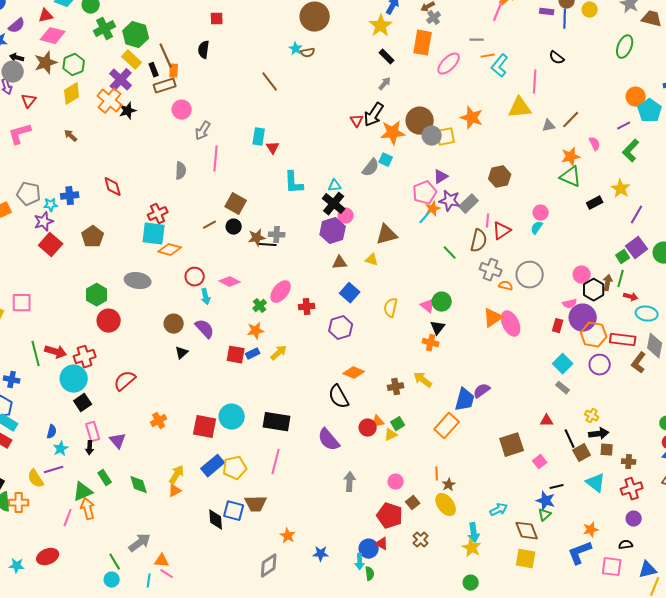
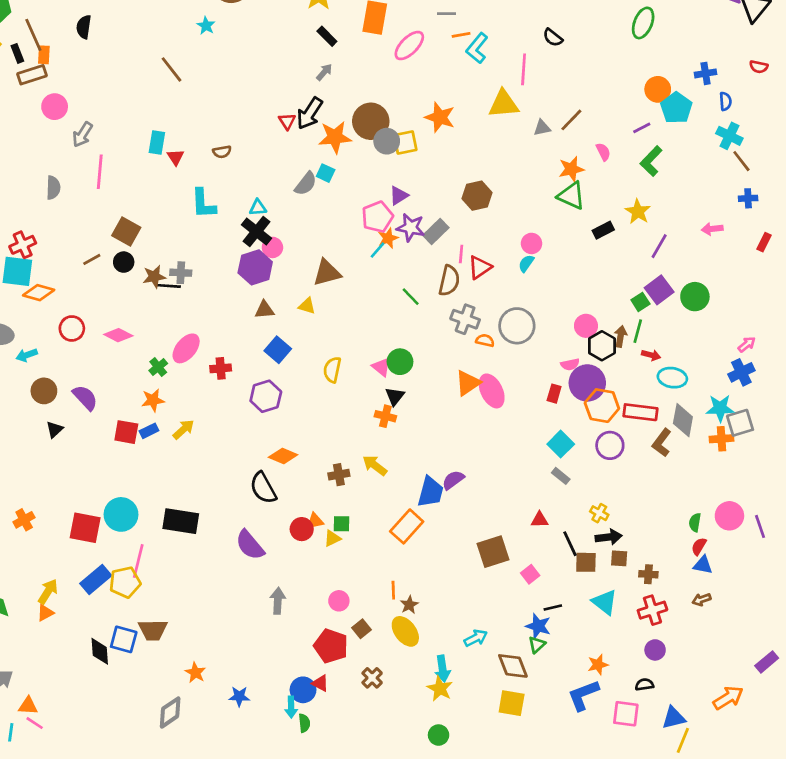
brown semicircle: (308, 53) -> (222, 152), moved
cyan arrow: (206, 297) -> (27, 355), moved, turned 84
green square: (398, 424) -> (342, 524), turned 32
brown square: (582, 453) -> (586, 562), turned 30
pink line: (276, 462) -> (138, 561), moved

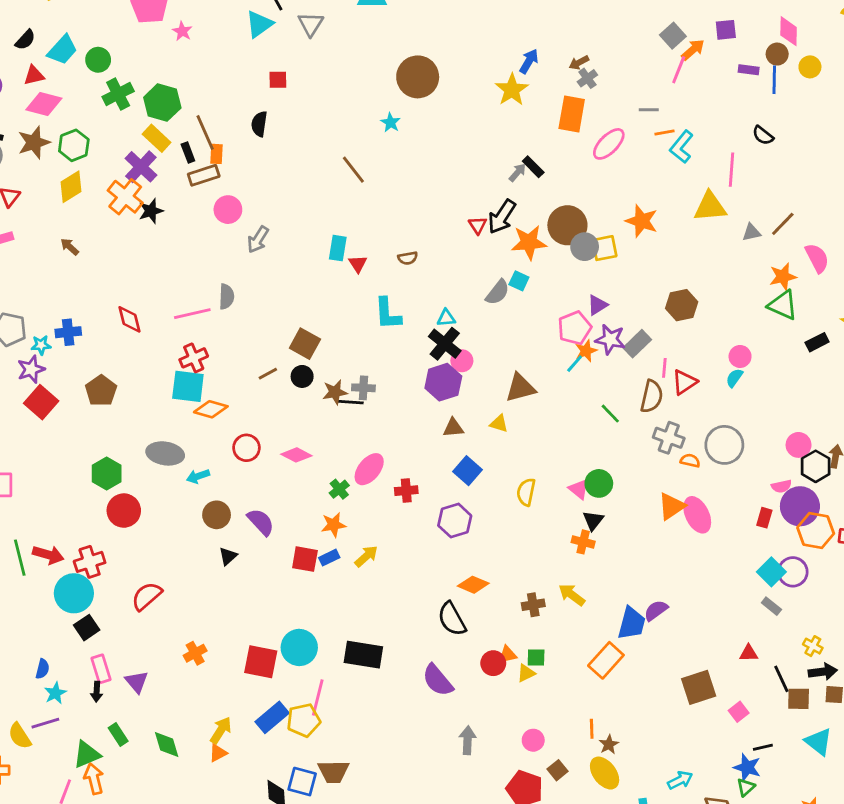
black rectangle: (327, 36) -> (533, 167), moved
pink semicircle: (603, 152) -> (817, 258), size x1.5
pink line: (100, 172) -> (192, 314), moved, turned 72
purple circle: (610, 445) -> (793, 572), moved

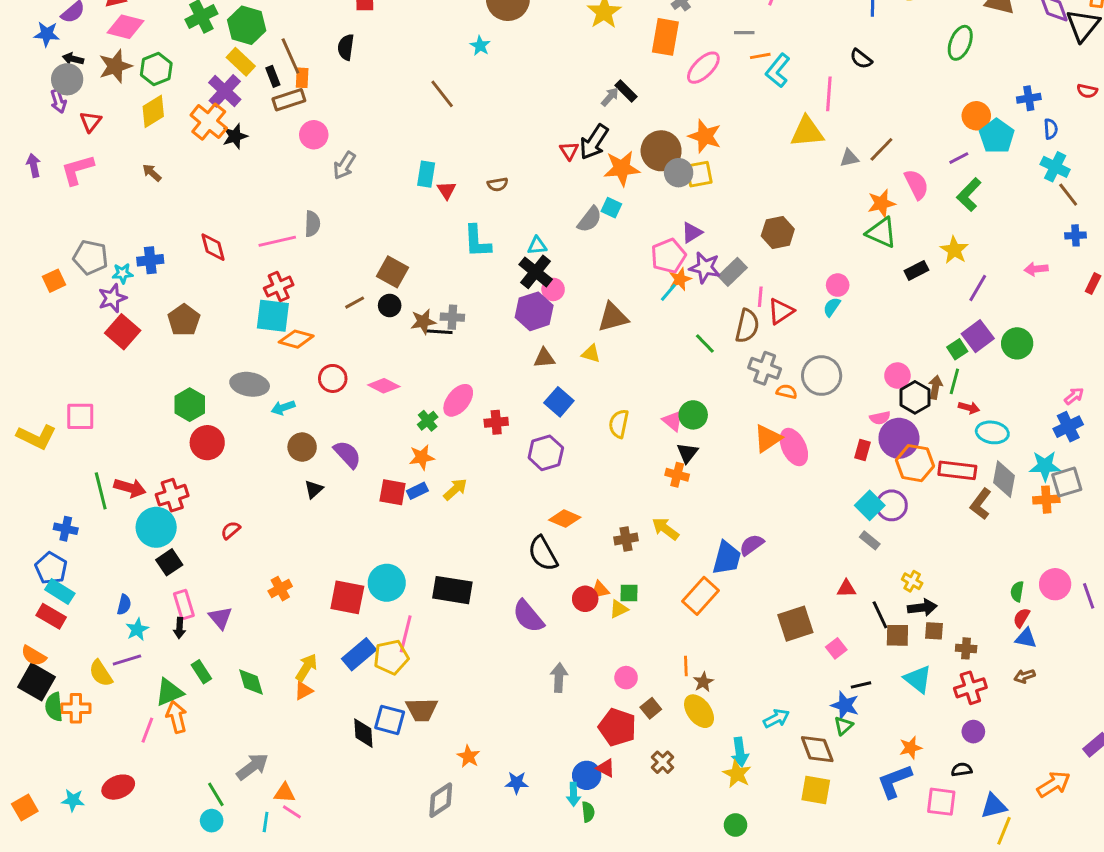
orange star: (642, 221) -> (705, 136), moved
red semicircle: (147, 596) -> (231, 530), size x0.6

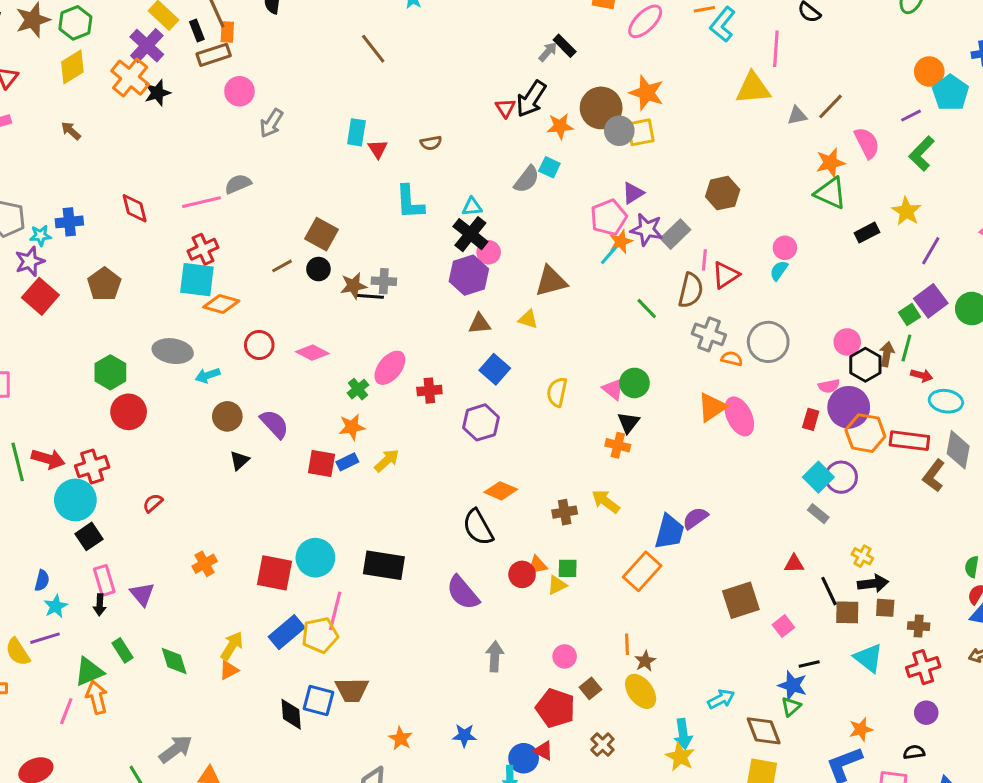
orange star: (622, 168) -> (560, 126), size x0.7
gray semicircle: (312, 224) -> (238, 184), turned -115
blue star: (517, 783) -> (464, 735), moved

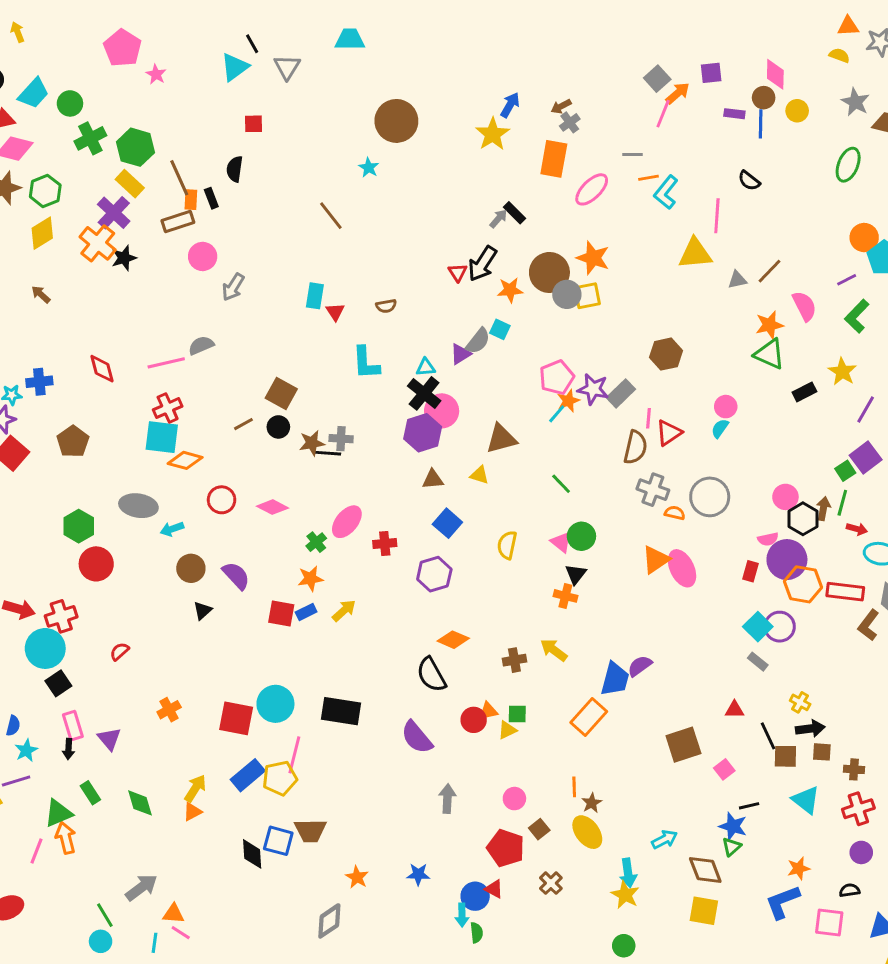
black rectangle: (197, 30) -> (211, 198), moved
purple triangle: (633, 193) -> (461, 354), moved
pink circle: (489, 252) -> (442, 411), size x1.5
green line: (647, 309) -> (561, 484), moved

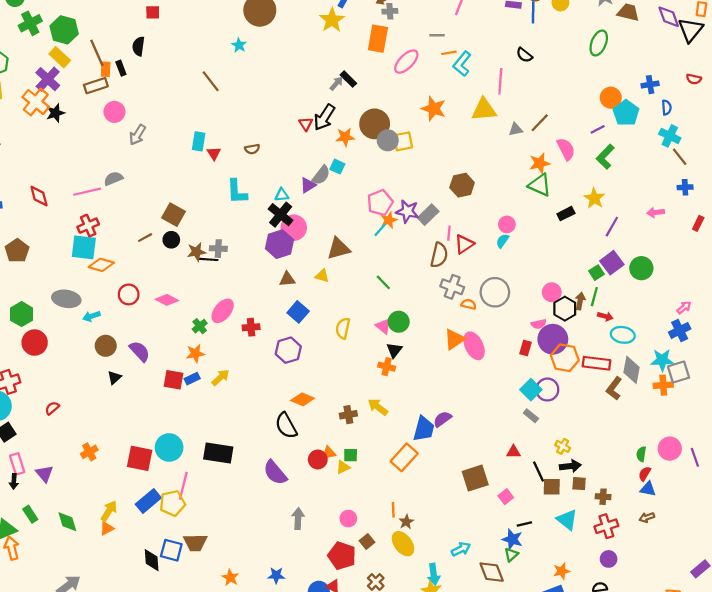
gray cross: (570, 122) -> (390, 11), turned 32
orange star: (593, 258) -> (434, 109), moved

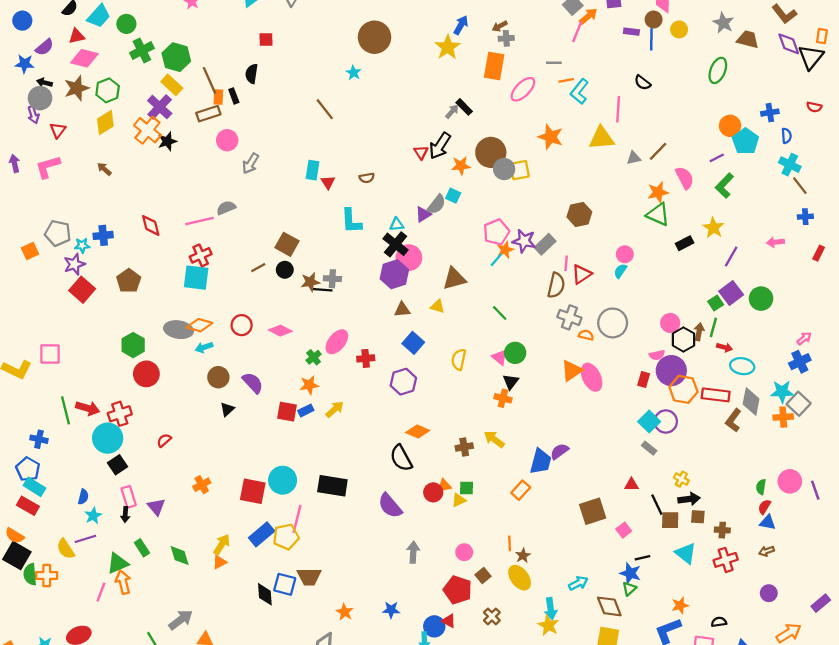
orange diamond: (101, 265) -> (200, 325), moved
gray square: (679, 372) -> (799, 404), turned -30
orange rectangle: (404, 457) -> (521, 490), size x0.7
purple circle: (609, 559) -> (769, 593), moved

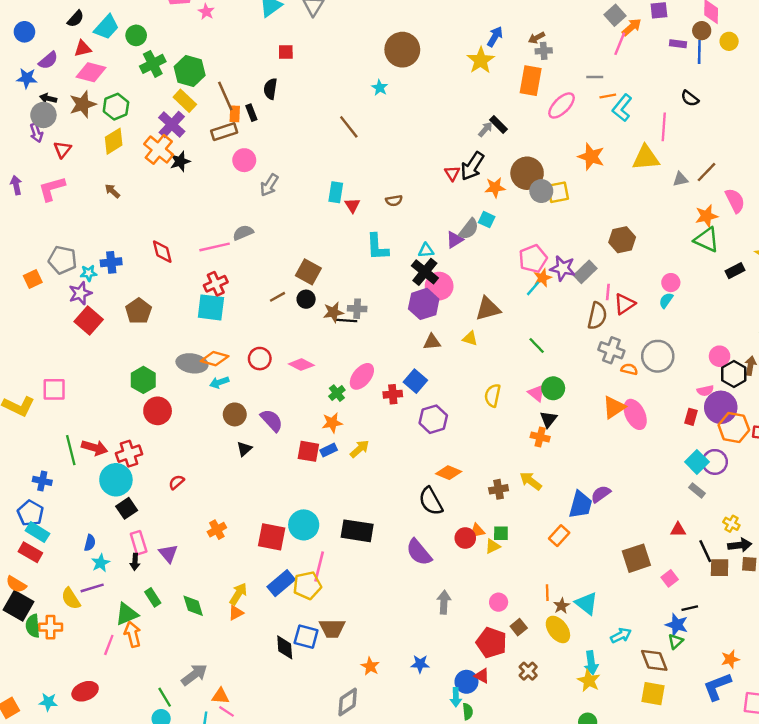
blue square: (413, 343) -> (415, 381), moved
cyan triangle: (686, 553) -> (586, 603), moved

